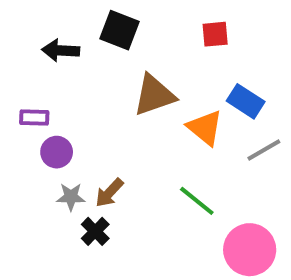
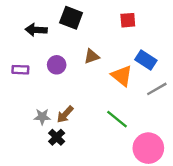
brown triangle: (154, 95) -> (92, 56), size x0.6
purple circle: (57, 152) -> (57, 65), moved

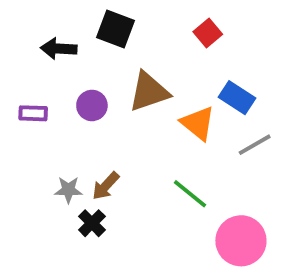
red square: (128, 20) -> (208, 33), turned -35
brown triangle: (92, 56) -> (149, 92), size x1.6

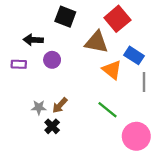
red square: (208, 33) -> (117, 19), size x1.6
black arrow: (59, 49) -> (33, 40), moved
brown triangle: (149, 92) -> (96, 42), moved, turned 30
gray line: (255, 145) -> (144, 82), turned -60

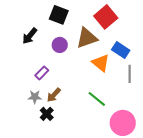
black arrow: (33, 40) -> (30, 36), turned -54
brown triangle: (96, 42) -> (87, 38), turned -30
purple circle: (52, 60) -> (60, 45), moved
purple rectangle: (19, 64) -> (42, 73), moved, turned -48

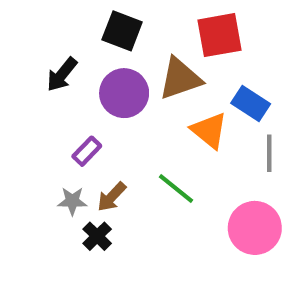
red square: (106, 17) -> (220, 35), turned 30
purple circle: (60, 45) -> (124, 93), size x1.5
green line: (97, 99) -> (176, 189), moved
pink circle: (123, 123) -> (255, 228), moved

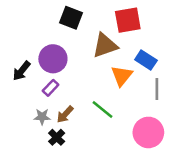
black arrow: (62, 74) -> (22, 71), moved
purple circle: (124, 93) -> (53, 59), moved
orange triangle: (209, 130) -> (122, 76), turned 30

